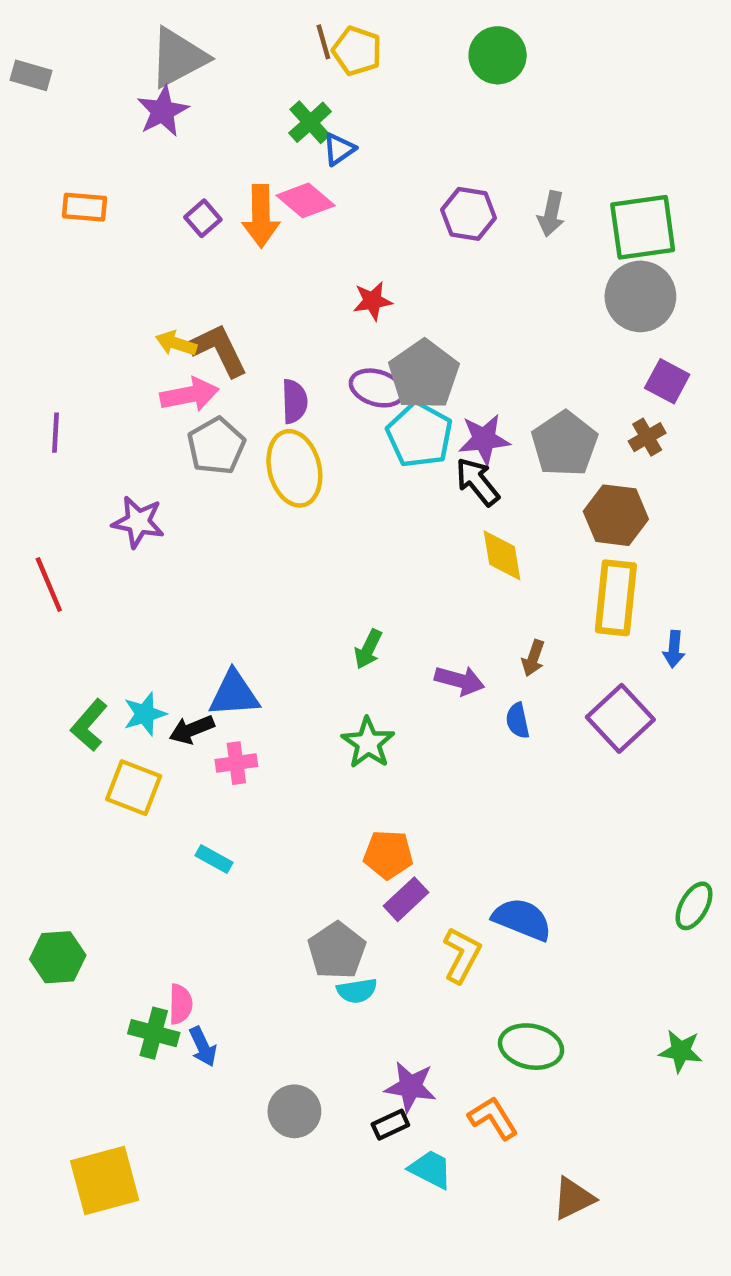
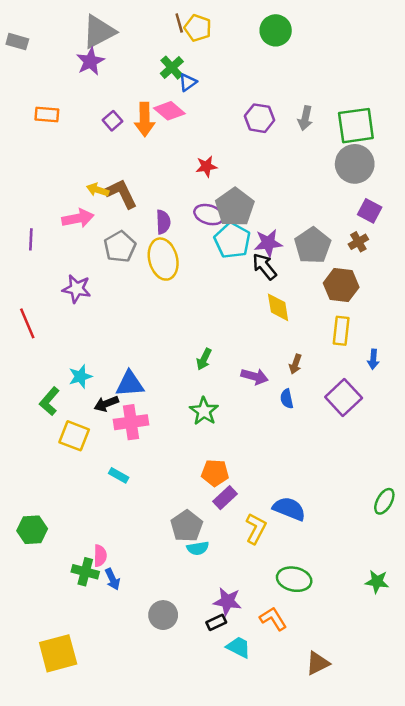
pink arrow: (189, 395) -> (78, 218), moved
yellow rectangle: (616, 598) -> (341, 331), size x0.7
cyan star: (145, 714) -> (80, 376), moved
pink cross: (236, 763) -> (131, 422), size x1.5

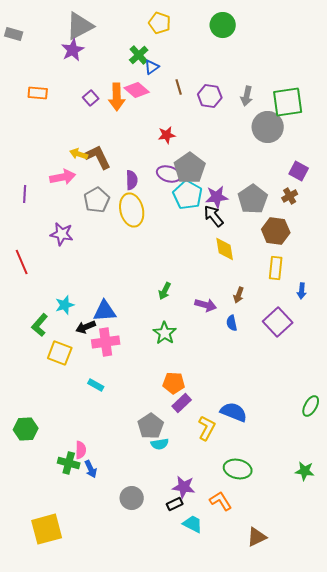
brown line: (179, 23) -> (179, 87), moved
gray circle: (355, 164) -> (268, 127), moved

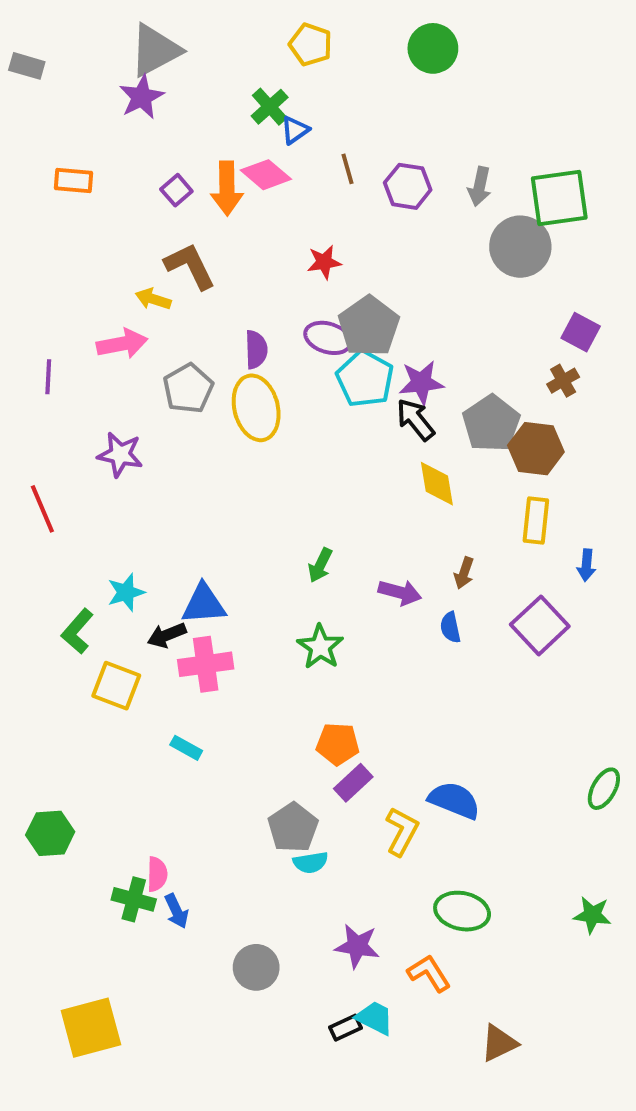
brown L-shape: (98, 157) -> (190, 266), moved
gray pentagon: (253, 199) -> (491, 423), moved
black rectangle: (175, 504) -> (345, 1028), moved

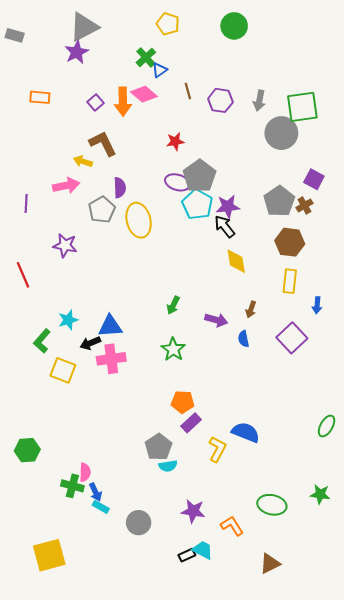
purple semicircle: (256, 350) -> (120, 188), moved
gray pentagon: (491, 423) -> (279, 201), moved
cyan rectangle: (186, 748) -> (101, 507), moved
green ellipse: (462, 911) -> (272, 505), moved

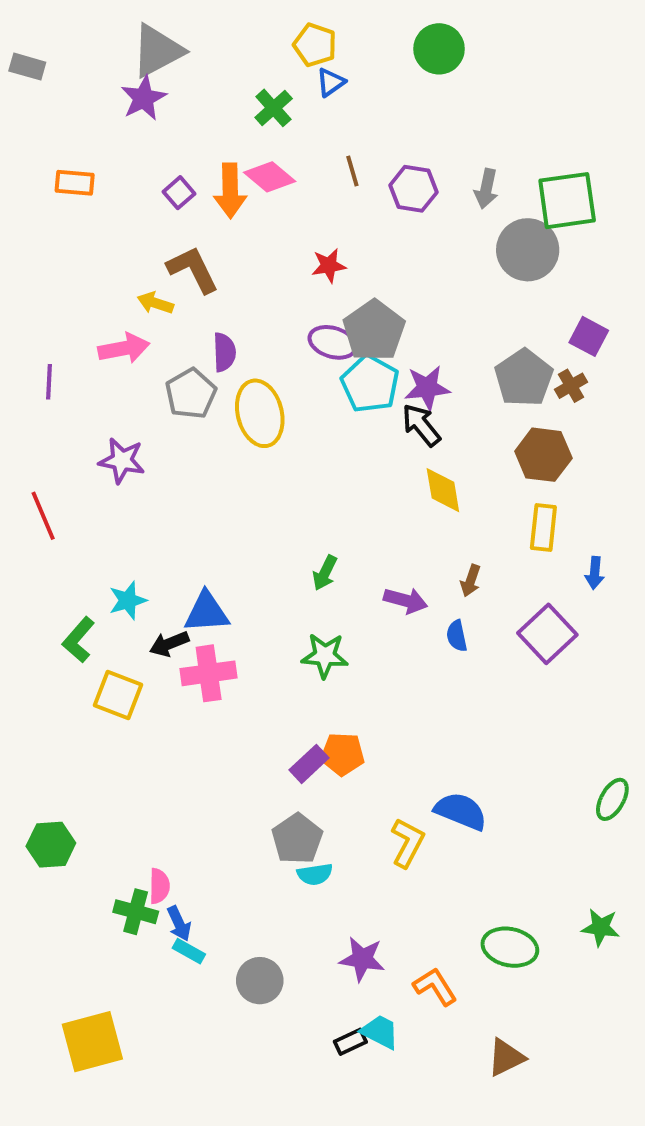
blue triangle: (160, 70) -> (331, 82), moved
green star: (173, 349) -> (325, 656), turned -30
purple rectangle: (191, 423) -> (309, 764), moved

